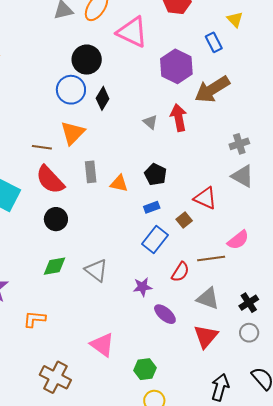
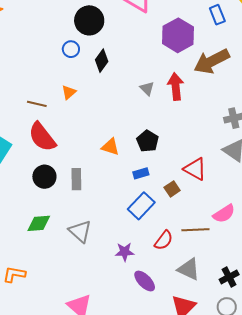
blue circle: (71, 90) -> (71, 49), size x0.6
orange triangle: (73, 133) -> (69, 92), size x0.6
gray rectangle: (91, 172) -> (76, 179), moved

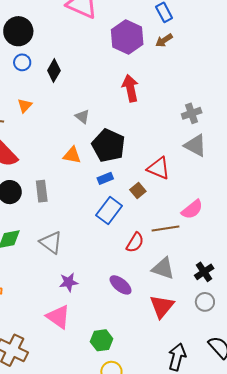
black circle: (89, 20) -> (18, 31), moved
brown arrow: (212, 61) -> (164, 40), moved, size x0.5
gray triangle: (147, 88) -> (82, 117), moved
black pentagon: (148, 141) -> (108, 145), size x1.5
purple star: (125, 252) -> (69, 282), moved

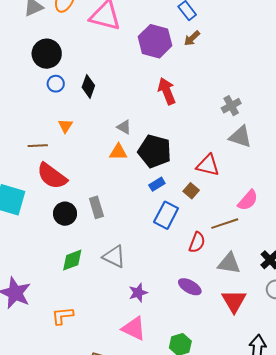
orange triangle: (72, 155) -> (118, 152), moved

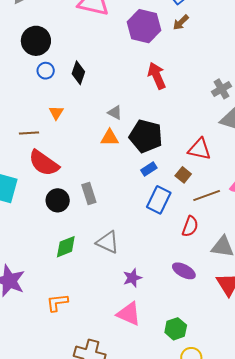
brown line: (225, 224) -> (207, 196), moved

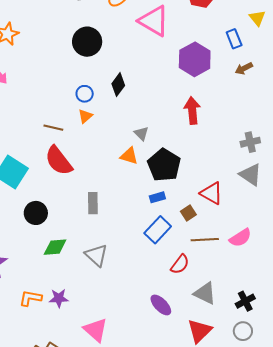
brown arrow: (181, 22) -> (244, 68), moved
blue circle: (46, 71) -> (85, 94), moved
black circle: (58, 200) -> (36, 213), moved
purple star: (132, 278) -> (59, 298), moved

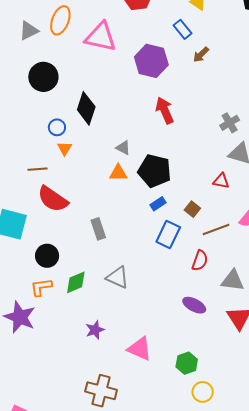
black diamond: (118, 85) -> (86, 108), size x1.4
red triangle: (212, 193) -> (221, 181), moved, size x0.7
orange L-shape: (30, 298) -> (41, 287), moved

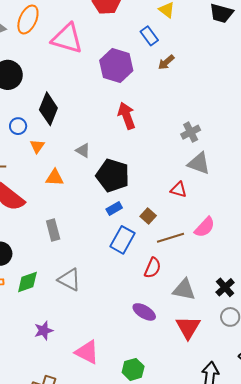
orange triangle: (65, 148) -> (37, 146), moved
orange triangle: (118, 173) -> (55, 178), moved

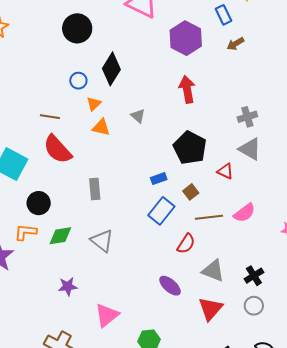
black pentagon: (113, 175) -> (190, 148), moved
orange triangle: (55, 178) -> (101, 127), moved
pink triangle: (87, 352) -> (107, 315), turned 44

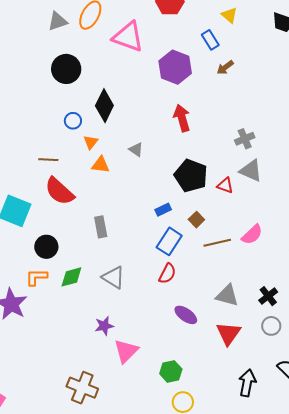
red triangle: (225, 171) -> (225, 185), moved
red semicircle: (186, 244) -> (167, 274), moved
purple star: (68, 286) -> (104, 326), moved

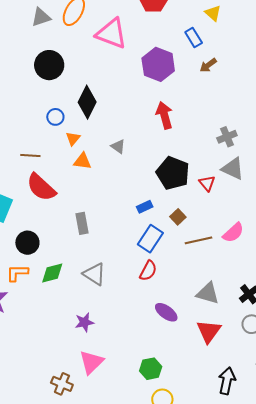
red triangle: (225, 185) -> (207, 183), turned 30
pink triangle: (126, 351) -> (91, 362), moved
brown cross: (82, 388) -> (62, 384), size x0.7

